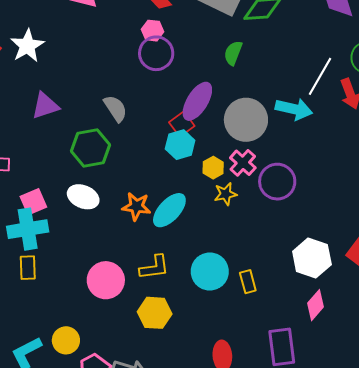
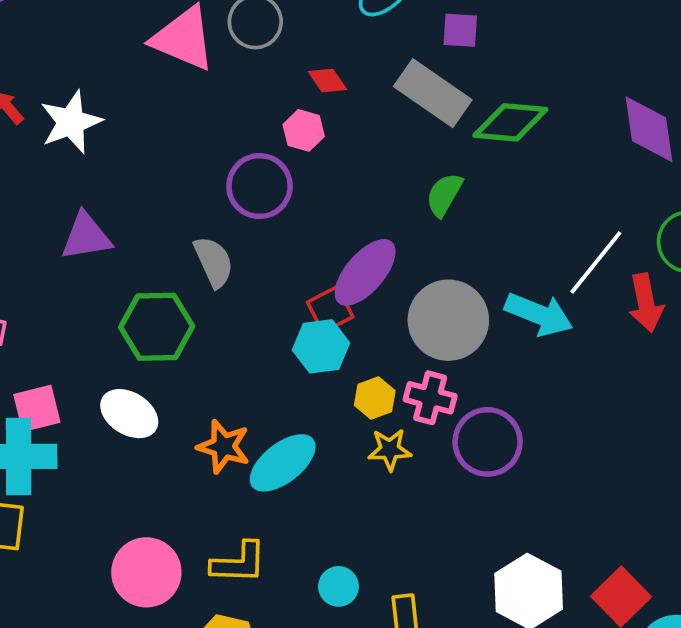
purple circle: (156, 53) -> (260, 186), moved
pink cross: (243, 163) -> (430, 398), turned -36
cyan circle: (210, 271) -> (338, 586), size x0.6

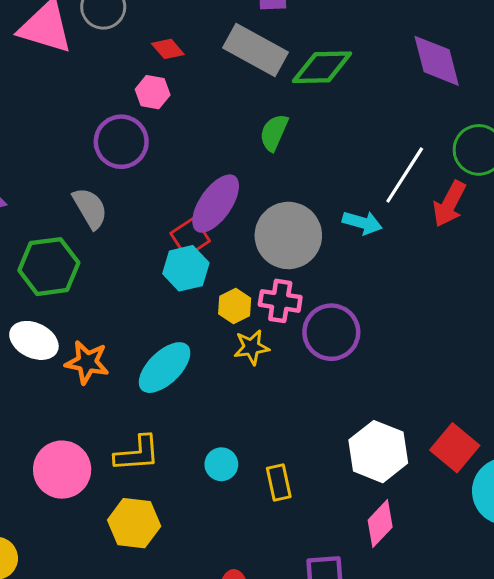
red arrow: (646, 303) -> (449, 204), turned 45
cyan arrow: (539, 314) -> (362, 223), size x0.7
orange star: (224, 447) -> (87, 362), moved

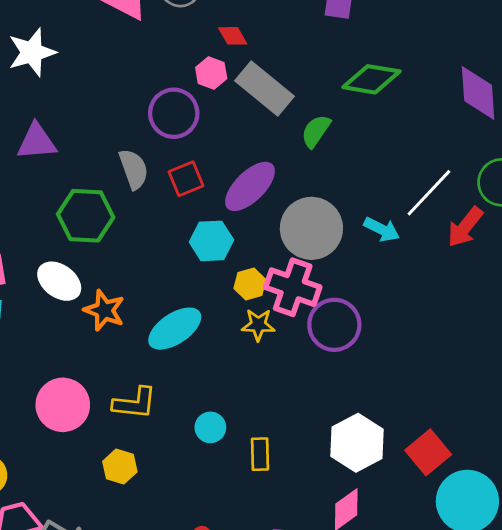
gray rectangle: (256, 50) -> (265, 88), moved
red square: (190, 237) -> (186, 179), moved
pink cross: (280, 301) -> (293, 287), size x1.4
yellow hexagon: (134, 523) -> (120, 467), size x0.7

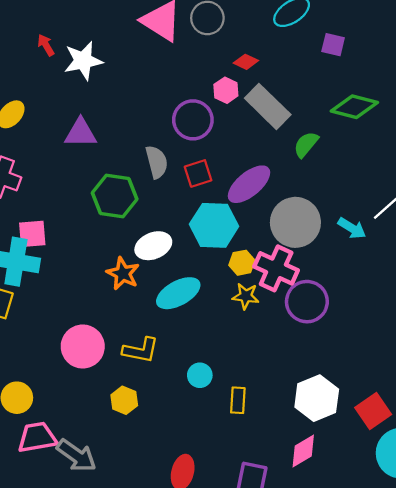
red diamond: (233, 36) -> (246, 62), turned -40
cyan hexagon: (211, 241) -> (214, 225), size x1.4
white ellipse: (59, 281) -> (153, 246), moved, turned -64

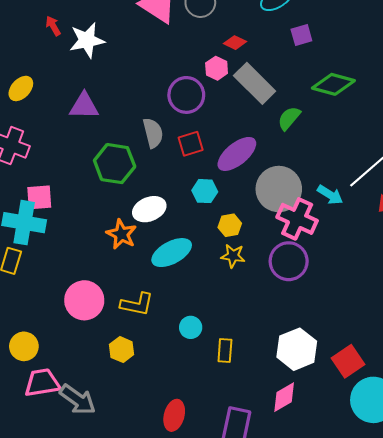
purple square: (333, 45) -> (301, 35), moved, turned -30
cyan hexagon: (214, 225) -> (205, 191), size x0.6
pink cross: (276, 268) -> (297, 219), moved

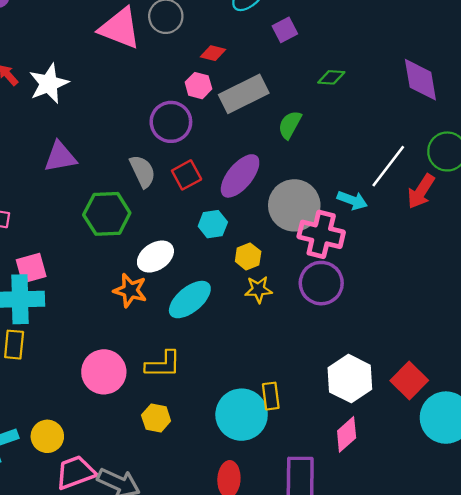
gray rectangle: (255, 83) -> (244, 94), turned -60
green diamond: (333, 84) -> (331, 77), size x0.6
cyan circle: (191, 327) -> (242, 415), moved, size x2.0

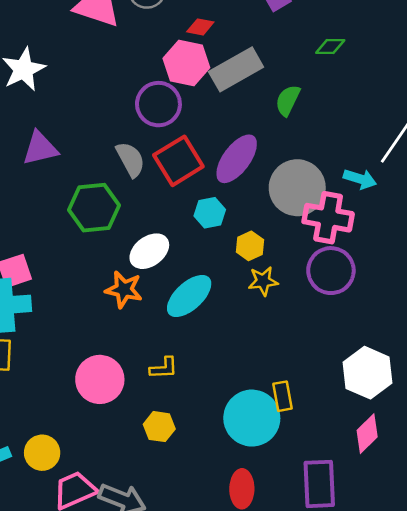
pink hexagon: (198, 86) -> (186, 63), size x1.6
red square: (187, 175) -> (178, 161), size x1.5
yellow L-shape: (163, 364) -> (164, 368), size x0.7

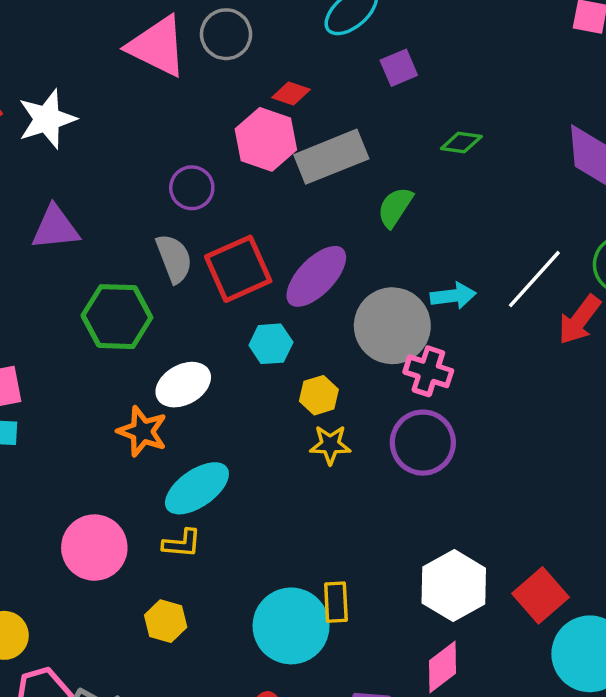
purple circle: (158, 104) -> (192, 188), moved, size x0.7
cyan arrow: (360, 179) -> (453, 296), moved, turned -32
pink cross: (328, 218) -> (428, 371), size x0.7
cyan ellipse: (189, 296) -> (197, 488), moved

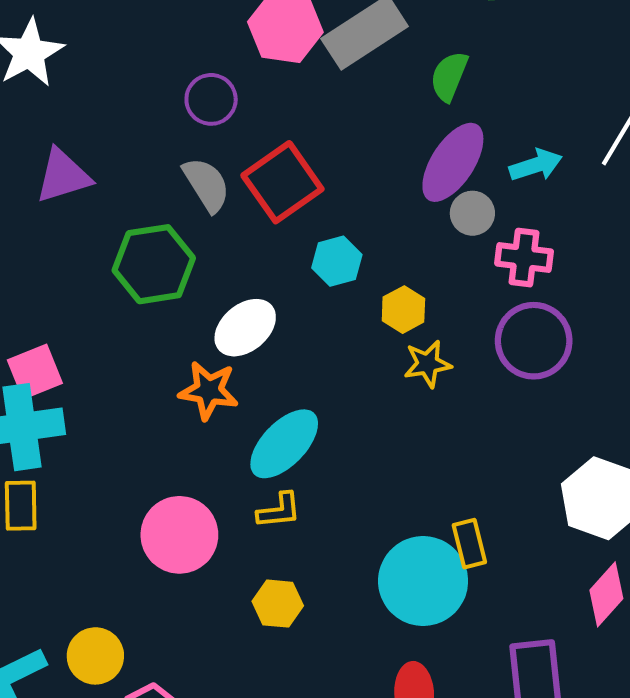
purple ellipse: (316, 276) -> (453, 162), moved
gray circle: (392, 326) -> (472, 213), size x0.5

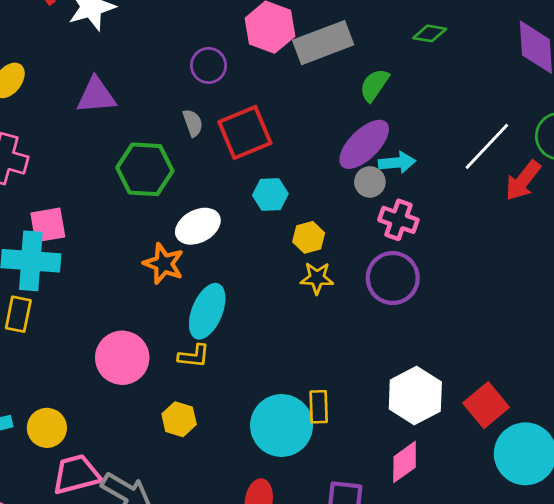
cyan arrow: (536, 165) -> (397, 163), moved
gray semicircle: (206, 185) -> (193, 123), size x0.7
cyan ellipse: (284, 444) -> (207, 311), turned -34

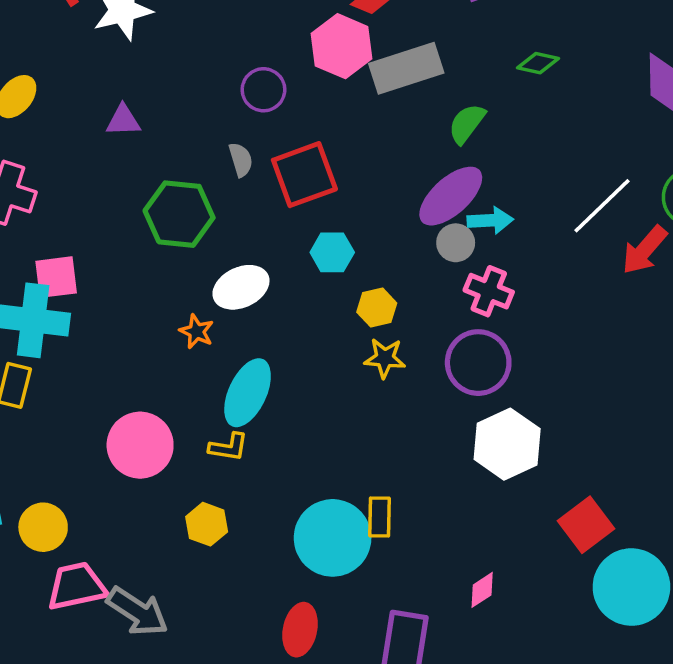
purple triangle: (96, 96) -> (123, 120), size x0.7
orange star: (164, 264) -> (197, 331), size x0.7
white hexagon: (415, 396) -> (507, 444), moved
pink diamond: (405, 462) -> (482, 590), size x0.7

